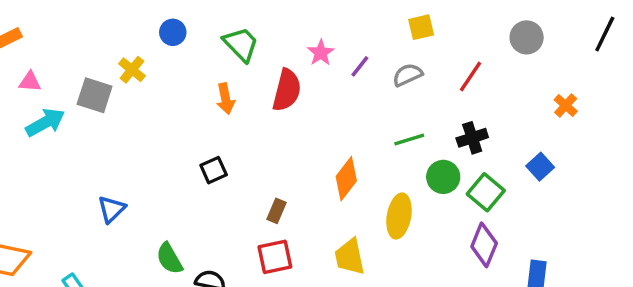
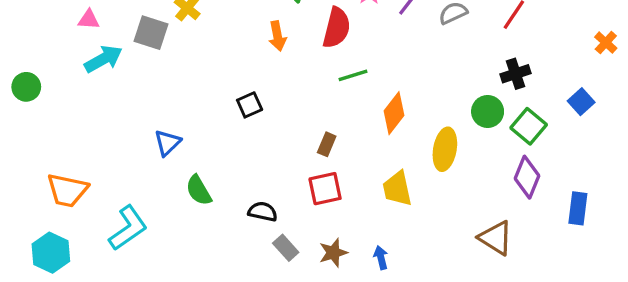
green line: (409, 139) -> (353, 75), moved
black square: (214, 170) -> (250, 105), moved
green semicircle: (169, 259) -> (199, 190), moved

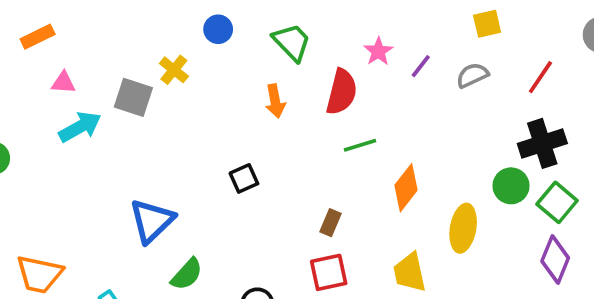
black cross: (515, 74) -> (542, 143), size x1.4
blue triangle: (167, 143) -> (152, 221), size x1.5
green semicircle: (199, 190) -> (187, 274), turned -108

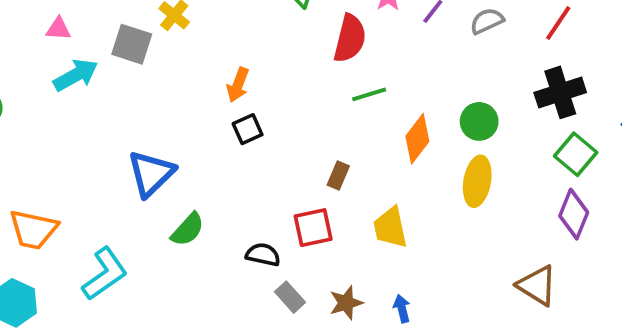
orange arrow: (275, 101) -> (238, 85), moved, turned 32
green circle: (511, 186) -> (479, 121), moved
red square: (329, 272) -> (313, 228), moved
yellow trapezoid: (410, 272) -> (390, 228), moved

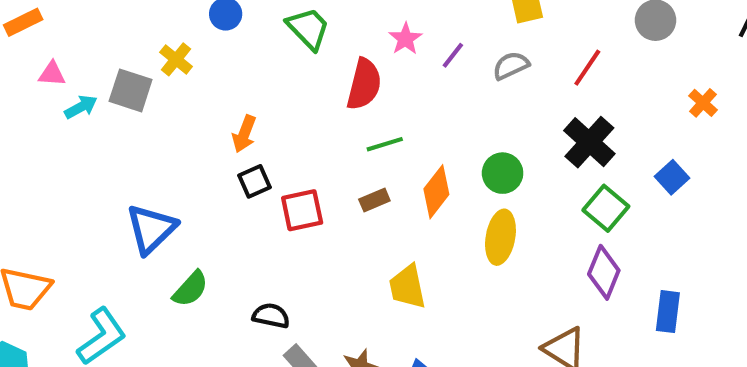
cyan arrow: (76, 75) -> (81, 107), moved, size x0.7
black cross: (560, 92) -> (589, 142), turned -30
brown rectangle: (338, 175) -> (374, 200), moved, turned 44
red square: (313, 228) -> (302, 210), moved

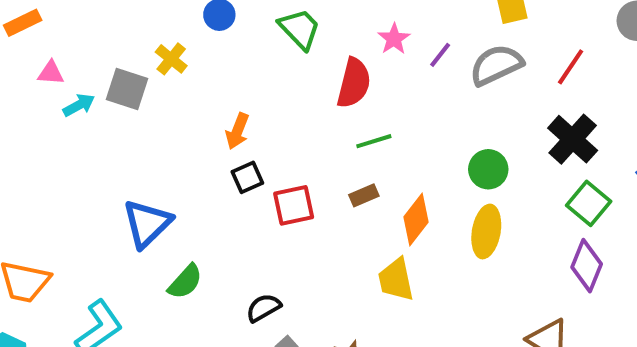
gray semicircle: (511, 66) -> (496, 65), size x1.5
orange diamond: (436, 192) -> (416, 219), moved
black semicircle: (271, 316) -> (263, 308), turned -42

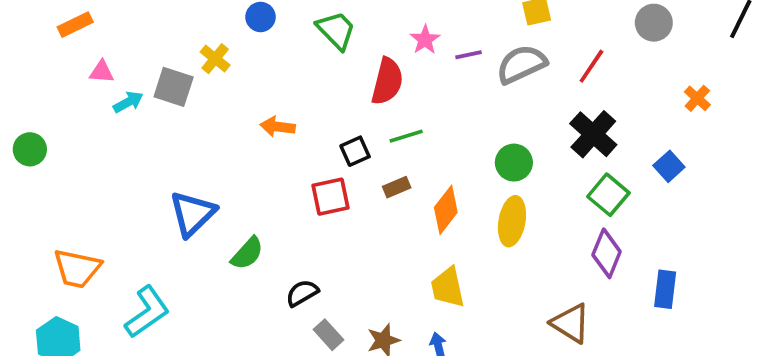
purple line: (440, 55) -> (468, 55), turned 40
orange arrow: (237, 131) -> (278, 127), turned 76
black square: (247, 177) -> (355, 151), moved
yellow trapezoid: (396, 280) -> (448, 287), moved
green semicircle: (185, 282) -> (247, 253), moved

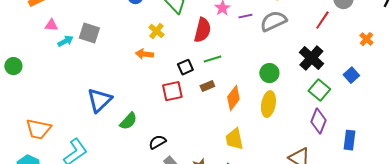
yellow cross: (215, 59) -> (156, 31), moved
red line: (591, 66) -> (322, 20), moved

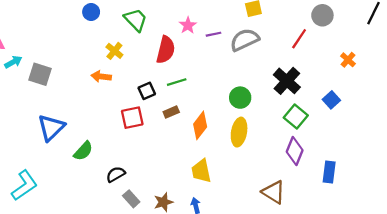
gray square: (89, 33) -> (40, 74), moved

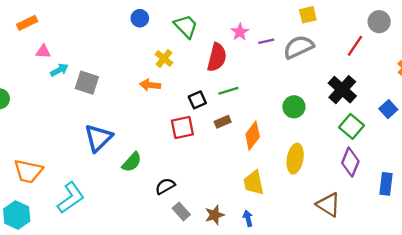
yellow ellipse: (239, 132) -> (295, 159), moved

